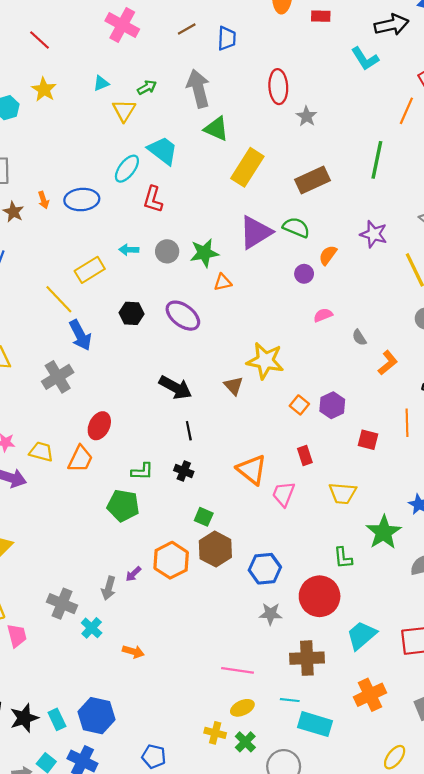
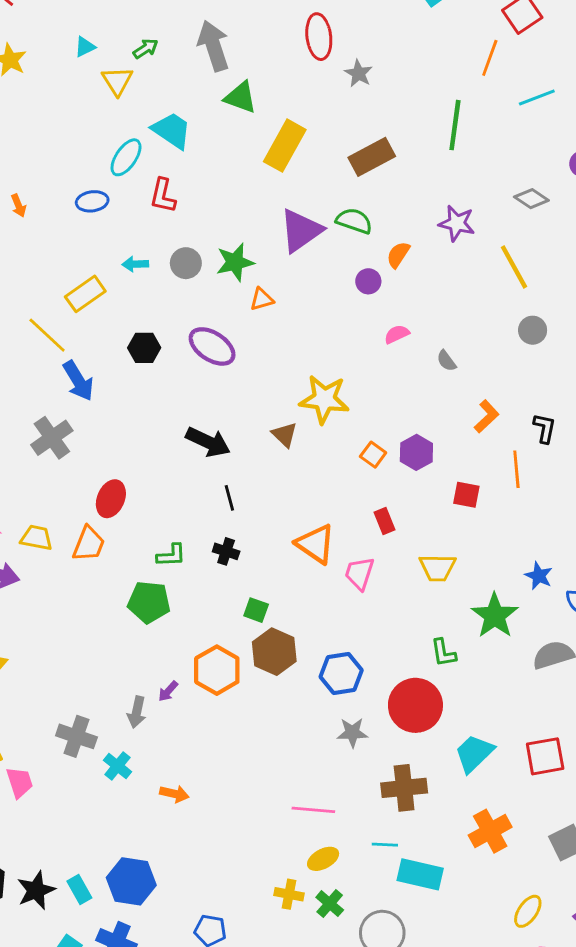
blue ellipse: (82, 200) -> (92, 201), moved, size x0.7
orange L-shape: (388, 363) -> (487, 416), moved

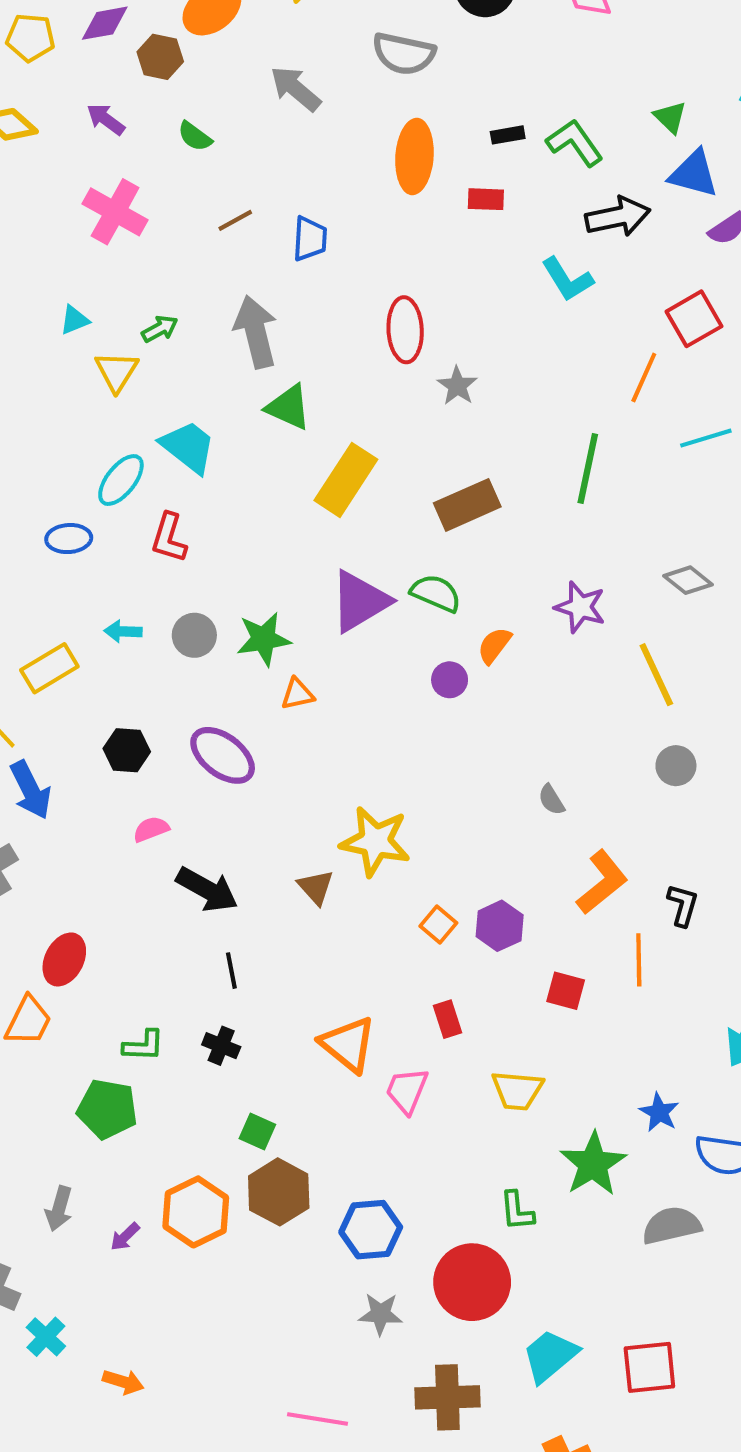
pink semicircle: (397, 334) -> (151, 829), moved
orange L-shape: (487, 416) -> (602, 882), size x1.4
gray arrow: (137, 712) -> (59, 1209), moved

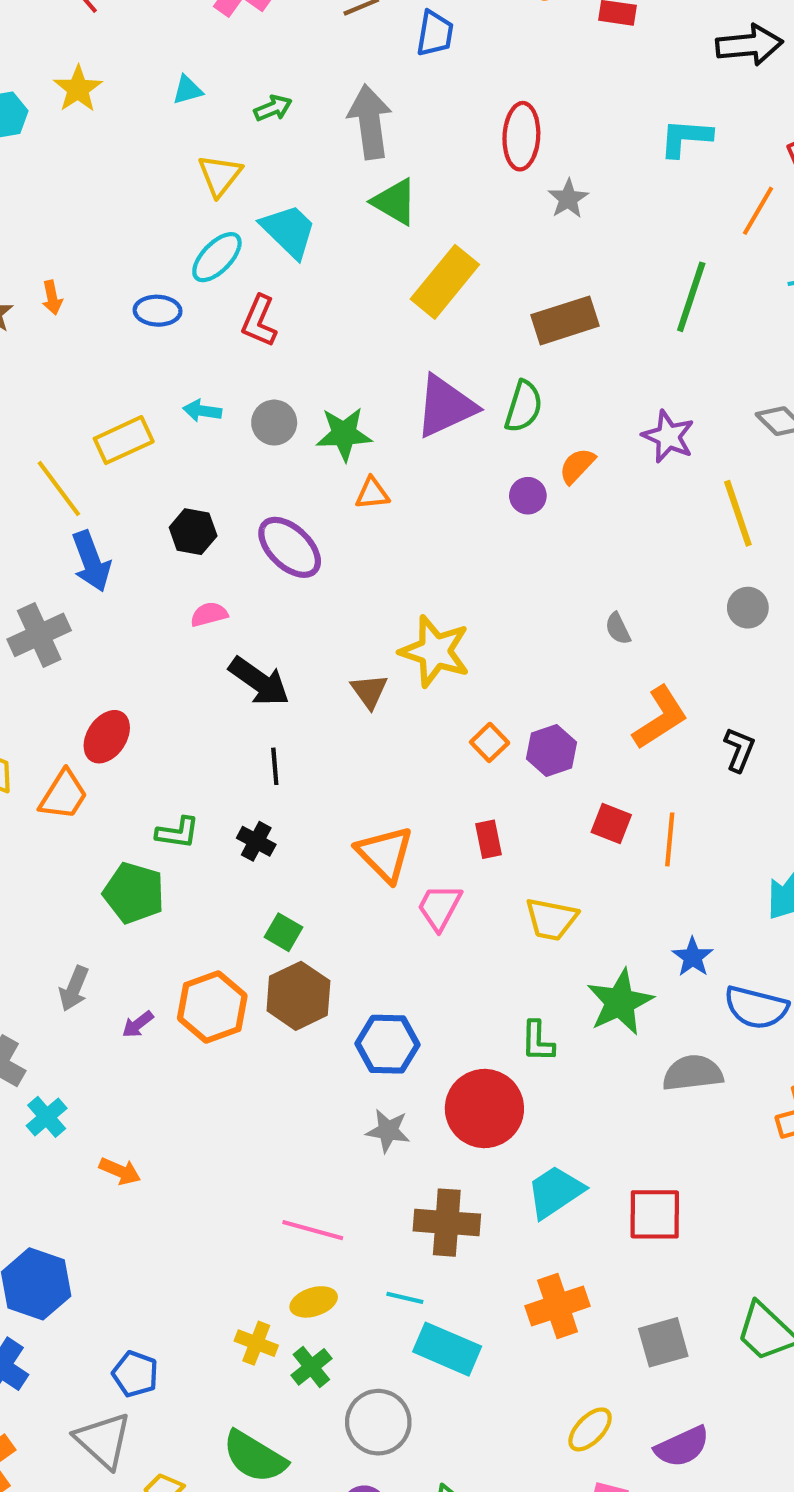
cyan L-shape: (567, 279) -> (686, 138), moved, turned 120
yellow triangle: (117, 371) -> (220, 175), moved
green semicircle: (436, 593) -> (524, 406), turned 78
orange line: (639, 960) -> (670, 839), moved

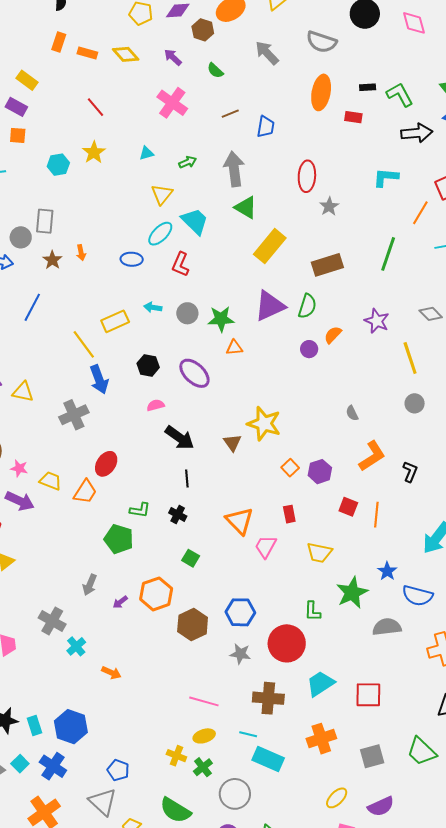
brown hexagon: (298, 996) -> (193, 624), moved

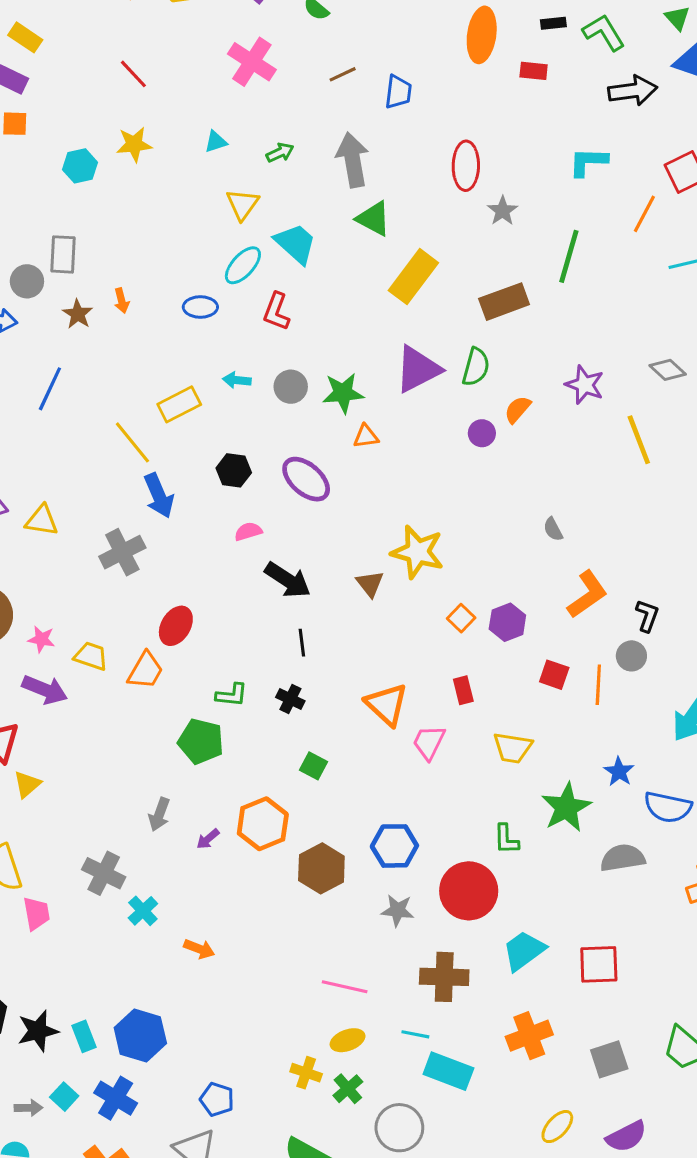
yellow star: (94, 152) -> (134, 144), turned 30
green line: (388, 254) -> (569, 256), moved
gray circle: (415, 403) -> (631, 656), moved

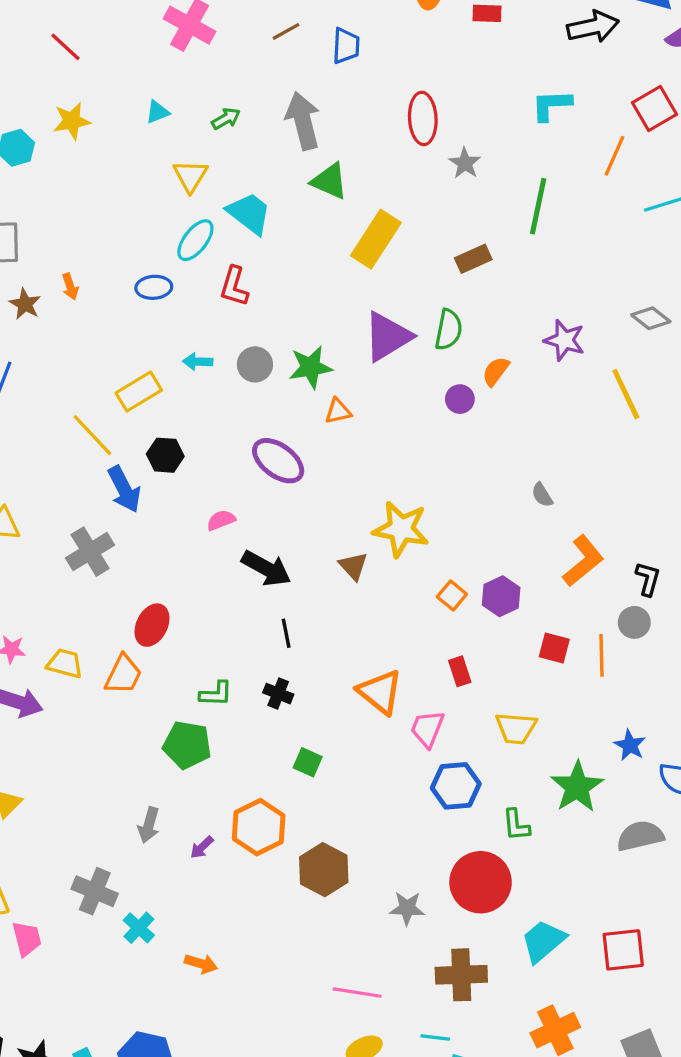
brown rectangle: (504, 302) -> (473, 259), size x0.7
black hexagon: (234, 470) -> (165, 455), moved
blue hexagon: (394, 846) -> (456, 786), moved

